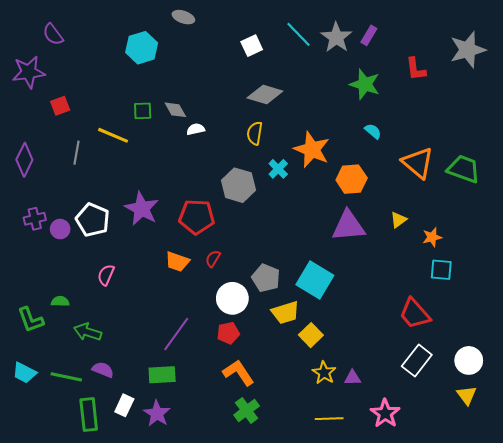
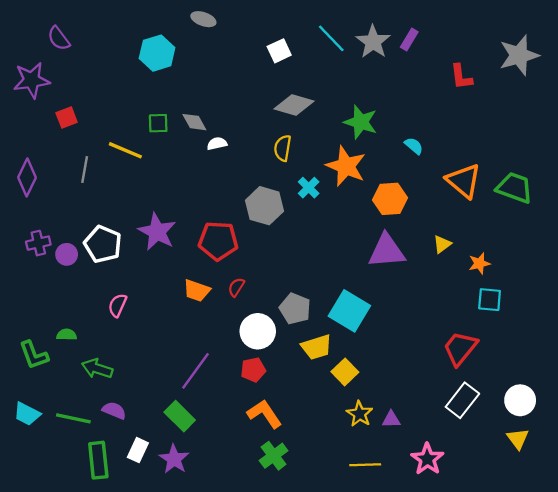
green star: (365, 84) -> (361, 122), moved
red trapezoid: (415, 314) -> (460, 348), turned 80
green rectangle: (162, 375) -> (180, 416), turned 48

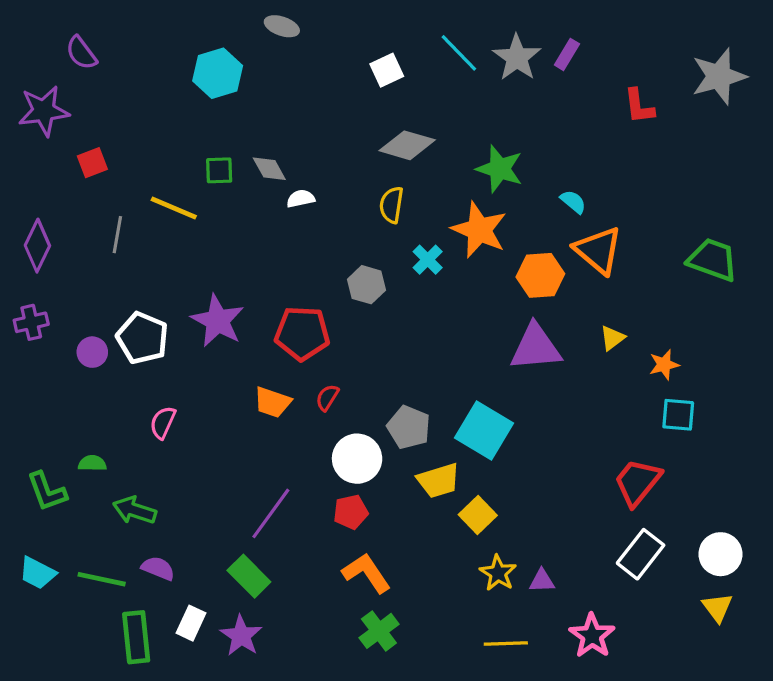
orange triangle: (464, 181) -> (598, 250), moved
gray hexagon: (265, 206) -> (366, 285), size x0.7
purple cross: (38, 243) -> (31, 322), moved

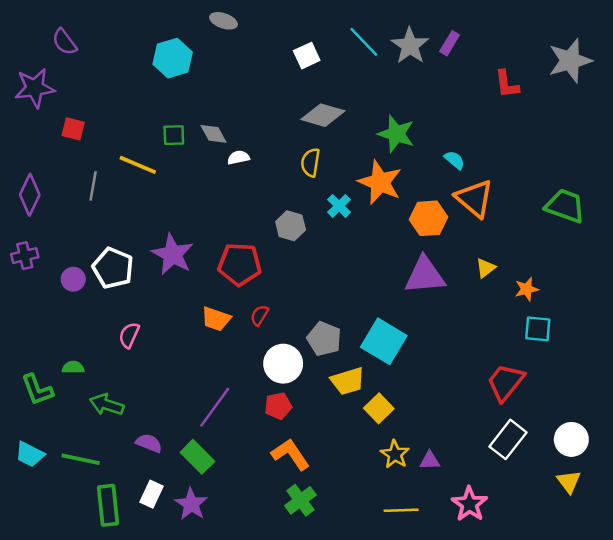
red square: (92, 163) -> (73, 129), turned 35
purple semicircle: (158, 568) -> (149, 443), moved

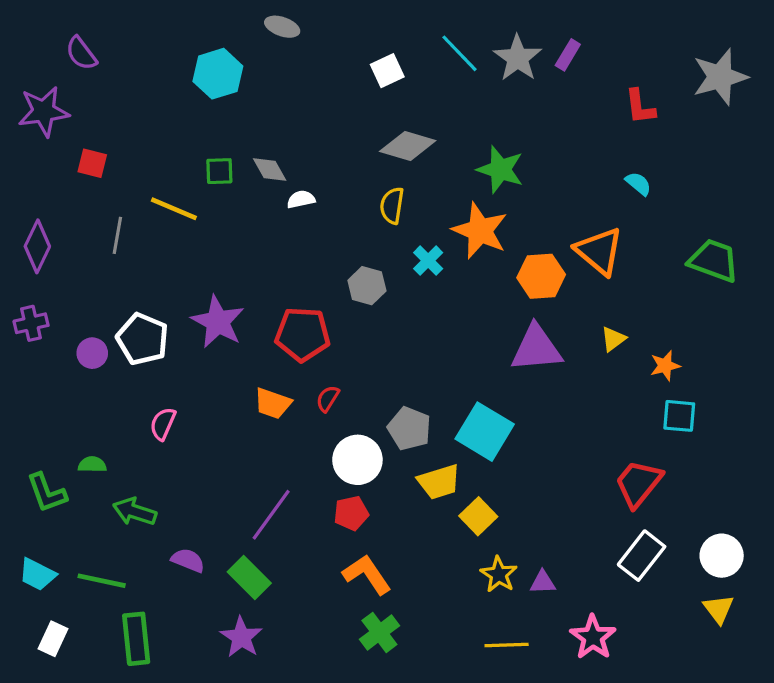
cyan semicircle: (455, 160) -> (638, 184), moved
white rectangle: (151, 494) -> (53, 639), moved

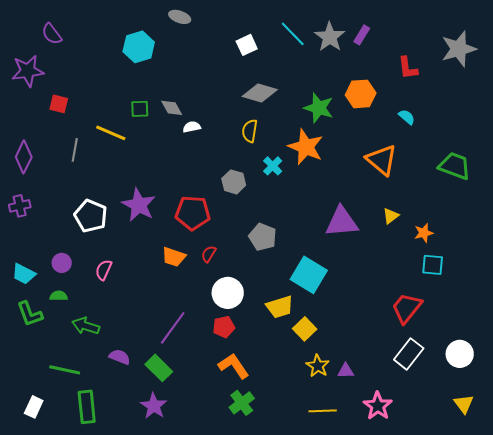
orange hexagon: (541, 276) -> (361, 94), moved
purple circle: (92, 353) -> (62, 263), moved
gray pentagon: (409, 428) -> (263, 237), moved
cyan trapezoid: (37, 574) -> (24, 274), moved
yellow triangle: (718, 609) -> (464, 404), moved

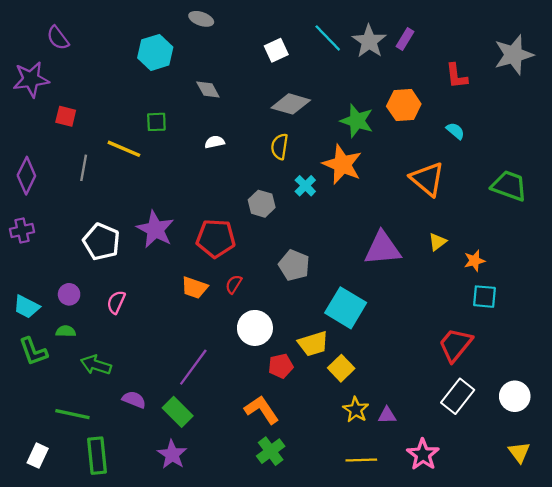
gray diamond: (172, 108) -> (208, 89), moved
red pentagon: (224, 327) -> (281, 366), moved

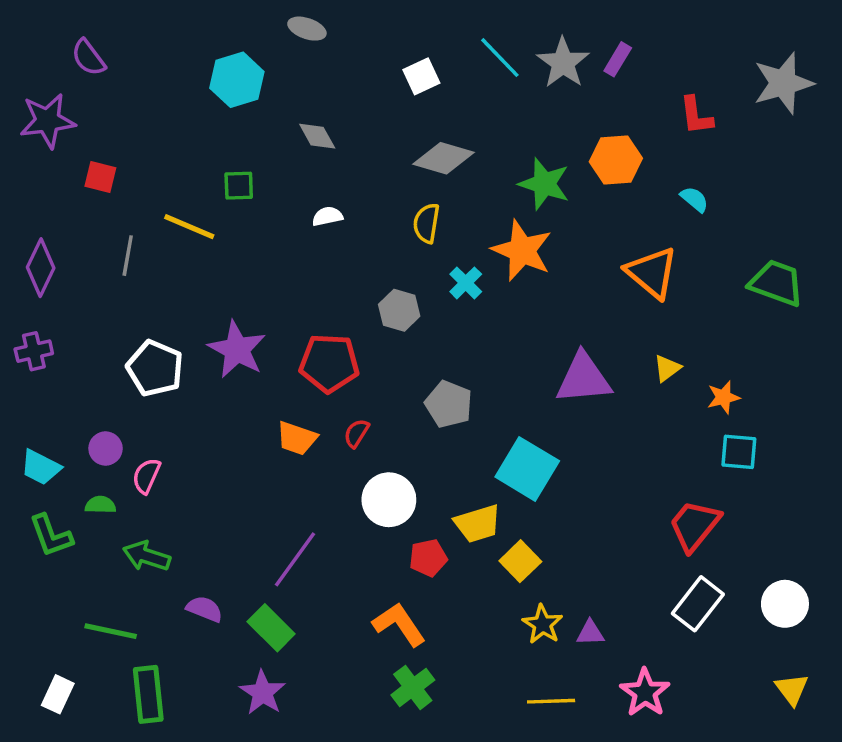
pink semicircle: (116, 302) -> (146, 476), moved

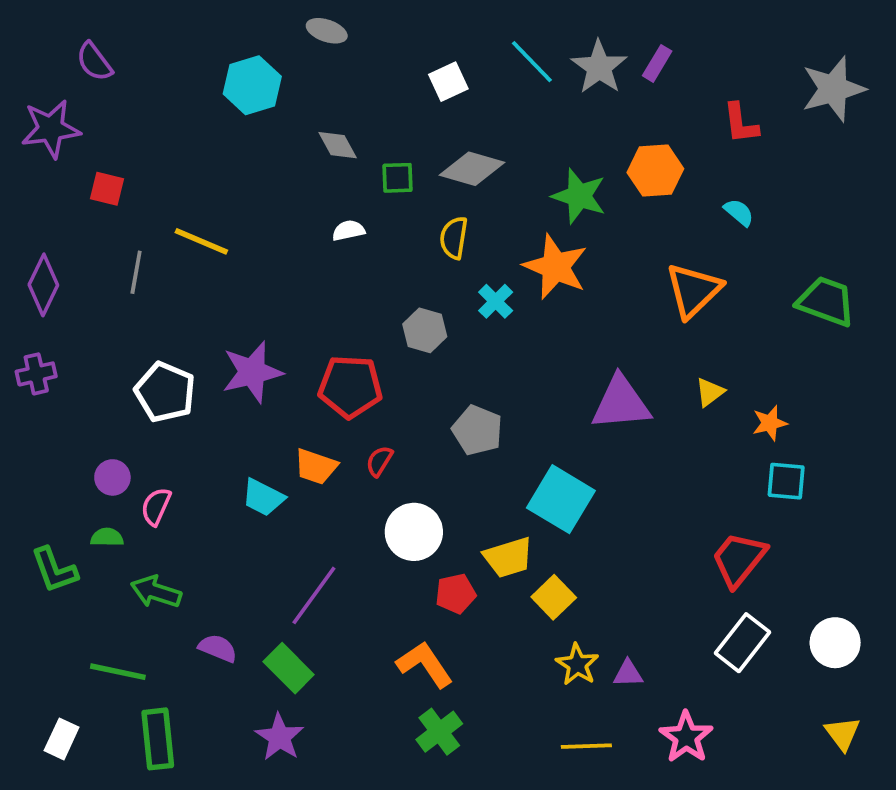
green square: (239, 186) -> (398, 178), moved
orange triangle: (652, 273) -> (693, 290), turned 36
purple star: (237, 349) -> (252, 372), turned 30
cyan trapezoid: (41, 467) -> (263, 497), moved

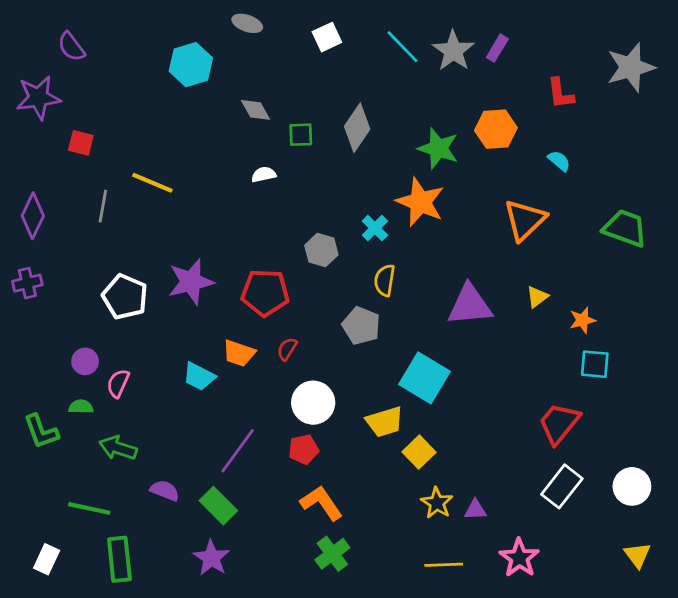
white square: (448, 82) -> (327, 37), moved
gray diamond: (472, 169) -> (357, 128), turned -72
yellow semicircle: (454, 238) -> (385, 280), moved
red pentagon: (456, 594) -> (304, 449), moved

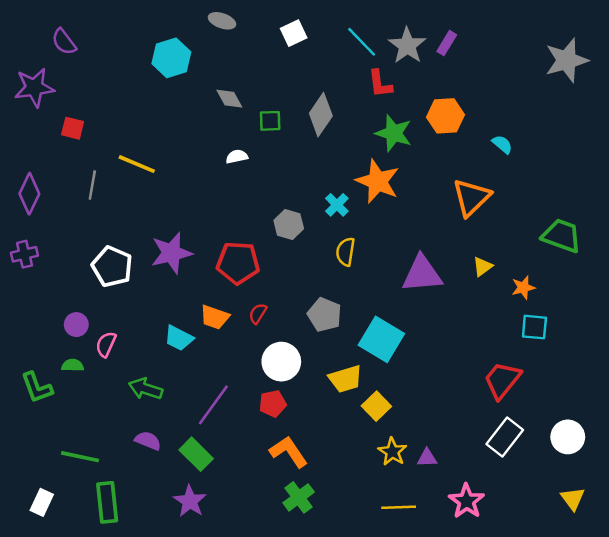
red L-shape: (560, 93) -> (380, 84), moved
green trapezoid: (625, 228) -> (562, 236), moved
gray pentagon: (361, 326) -> (324, 315), moved
green arrow: (118, 448) -> (145, 389), moved

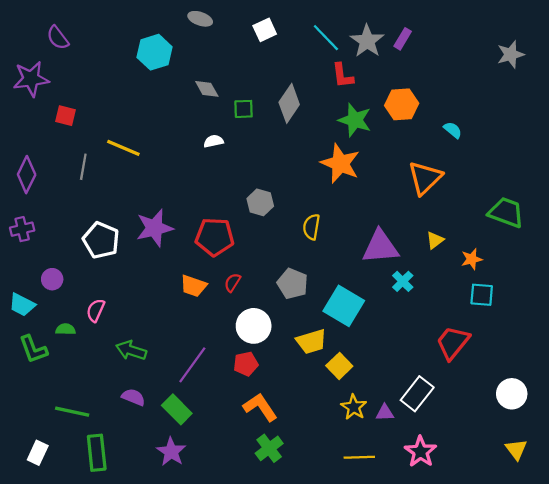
gray star: (567, 60) -> (511, 54), size x0.7
cyan cross: (337, 205) -> (403, 281), moved
purple circle: (76, 325) -> (52, 279), moved
cyan trapezoid: (179, 338) -> (22, 305), moved
white rectangle: (505, 437) -> (417, 394), moved

